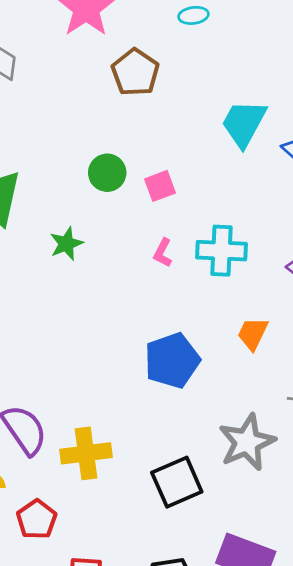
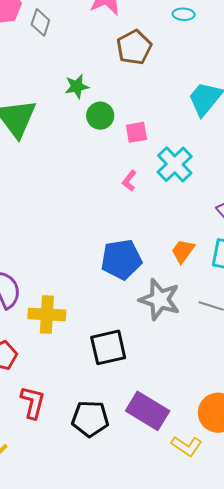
green star: (66, 244) -> (77, 86), moved
cyan cross: (222, 251) -> (175, 164), moved, turned 33
gray star: (247, 442) -> (160, 300), moved, turned 30

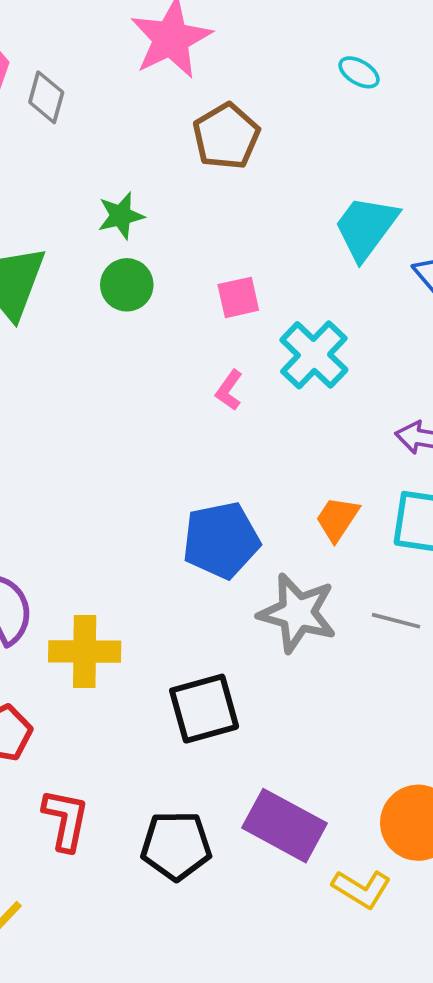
cyan ellipse: (184, 14) -> (359, 72), moved, turned 30
green circle: (100, 116) -> (127, 285), moved

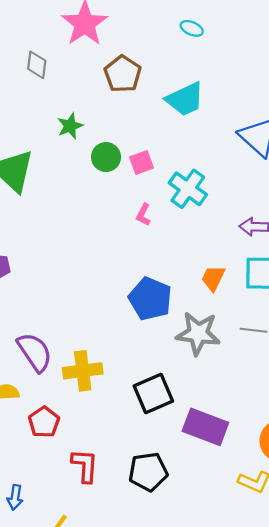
gray diamond: (46, 97) -> (37, 65), moved
cyan trapezoid: (366, 227) -> (185, 99), moved, turned -144
green circle: (127, 285) -> (106, 157), moved
blue pentagon: (221, 540) -> (150, 299), turned -30
purple rectangle: (284, 826) -> (205, 427), moved

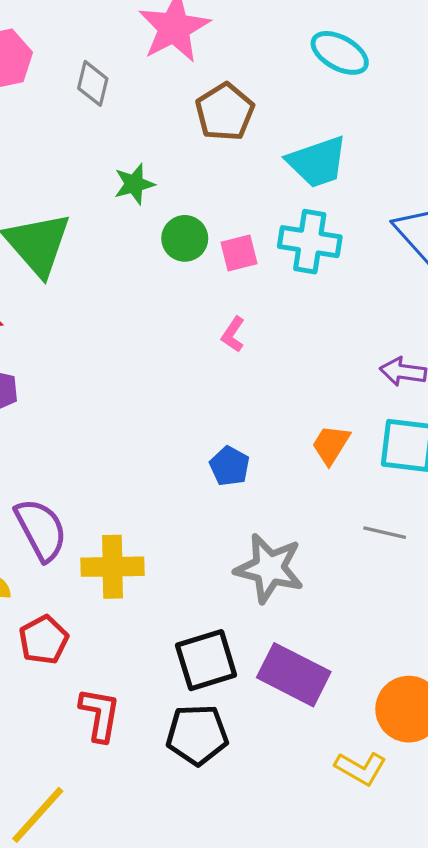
cyan ellipse: (192, 28) -> (340, 53), size x1.6
cyan cross: (188, 189) -> (310, 242), moved, turned -33
blue pentagon: (150, 299) -> (230, 466), size x0.6
gray star: (198, 333) -> (269, 568), moved
black square: (153, 394) -> (206, 660), moved

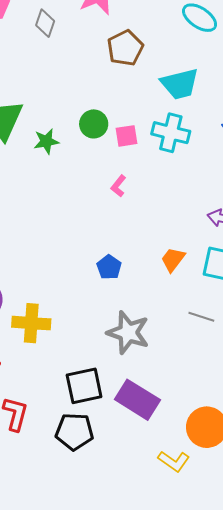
green star: (134, 184) -> (46, 141), moved

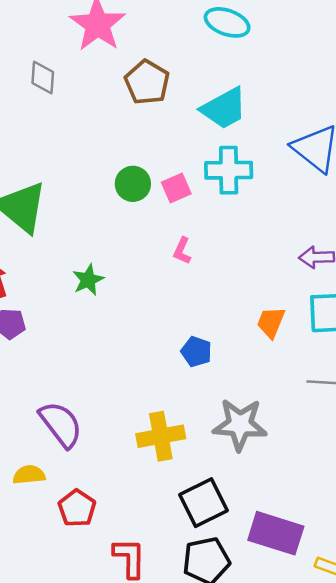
green star: (46, 141) -> (88, 280), moved
yellow cross: (31, 323) -> (161, 436), moved
purple rectangle: (137, 400) -> (276, 533), moved

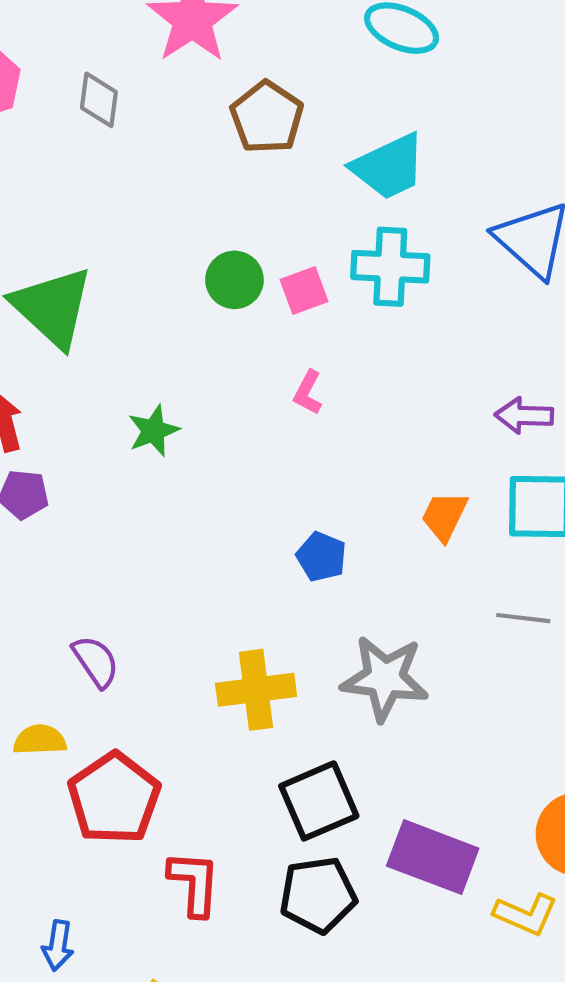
purple semicircle: (61, 424) -> (96, 661), size x0.7
red pentagon: (77, 508) -> (114, 798), size x1.5

